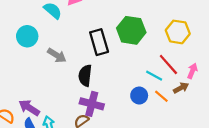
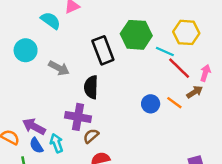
cyan line: (154, 76) -> (165, 51), moved
purple cross: (92, 104) -> (78, 117), moved

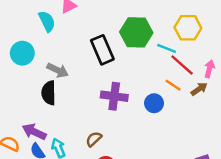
cyan semicircle: (51, 21) -> (47, 21), turned 30
black semicircle: (91, 87) -> (49, 93), moved
orange line: (174, 103) -> (173, 85), moved
purple cross: (78, 117) -> (114, 96), moved

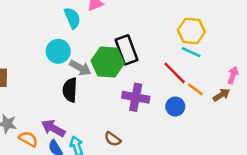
yellow hexagon: (188, 28) -> (191, 31), moved
green hexagon: (136, 32) -> (108, 62), moved
cyan circle: (22, 53) -> (58, 51), moved
red line: (182, 65) -> (175, 73), moved
brown semicircle: (94, 139) -> (113, 139), turned -105

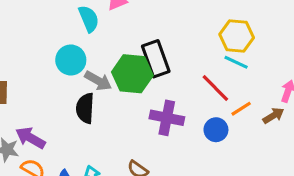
orange line: (195, 89) -> (241, 109), turned -70
purple arrow: (53, 128) -> (30, 138), moved

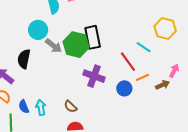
yellow hexagon: (237, 36) -> (165, 29), moved
black semicircle: (85, 108) -> (24, 59), moved

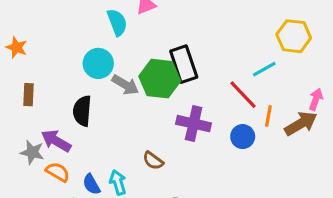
cyan line: (144, 47) -> (264, 69), turned -56
orange line: (142, 77) -> (268, 116), turned -48
brown arrow: (162, 85) -> (301, 124), size x1.5
brown semicircle: (70, 107) -> (153, 161), moved

